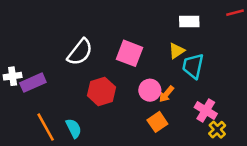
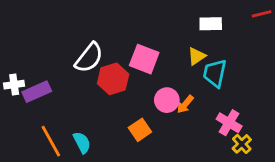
red hexagon: (102, 91) -> (113, 79), moved
orange square: (157, 122) -> (140, 130), moved

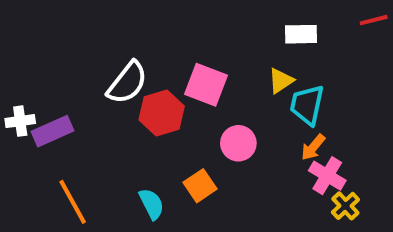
orange arrow: (185, 104) -> (313, 147), moved
cyan semicircle: (82, 143) -> (152, 204), moved

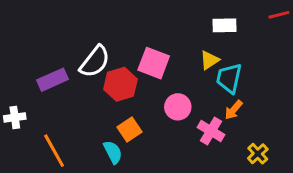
white cross: (20, 121) -> (15, 117), moved
purple rectangle: (53, 131) -> (53, 80), moved
pink cross: (327, 176) -> (211, 131), moved
orange square: (200, 186) -> (129, 130), moved

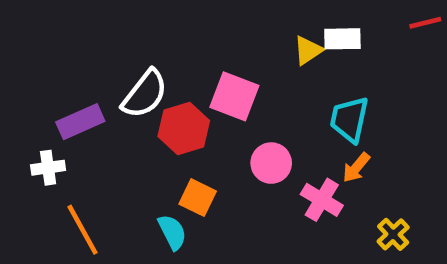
yellow triangle: (209, 60) -> (308, 50), moved
white cross: (15, 117) -> (48, 168), moved
orange square: (129, 130) -> (198, 198), turned -30

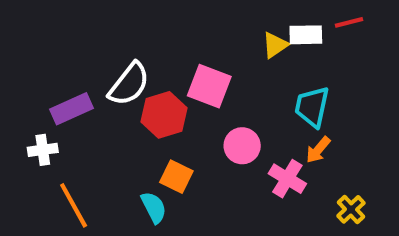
red line: (425, 23) -> (349, 22), moved

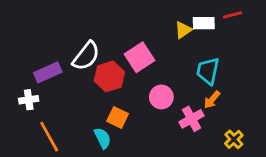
pink square: (209, 86) -> (139, 57), turned 36
pink cross: (287, 179) -> (191, 119), turned 30

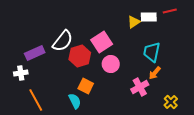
pink circle: (161, 97) -> (111, 64), moved

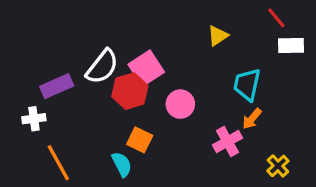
red line: (170, 11) -> (276, 18), turned 64
white rectangle: (149, 17) -> (291, 46), moved
pink square: (102, 42) -> (146, 68), moved

